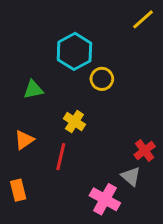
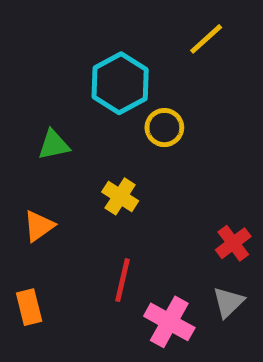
yellow line: (143, 19) -> (206, 39), moved
red line: (61, 157) -> (123, 280), moved
gray triangle: (131, 176) -> (228, 302), moved, turned 35

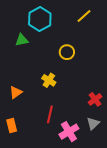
cyan hexagon: (120, 83) -> (40, 19), moved
green triangle: (54, 145) -> (22, 40), moved
pink cross: (169, 322) -> (69, 132), turned 30

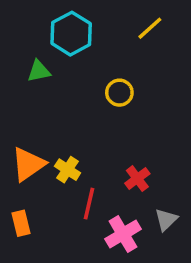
yellow cross: (49, 80) -> (68, 170), moved
orange triangle: (16, 92) -> (28, 164), size x1.5
red cross: (95, 99) -> (137, 179), moved

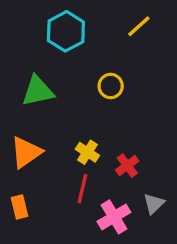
green triangle: (39, 71) -> (38, 91), moved, size x1.5
yellow cross: (68, 170) -> (87, 152), moved

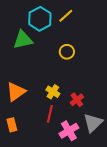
yellow line: (139, 26) -> (66, 16), moved
green triangle: (38, 91) -> (23, 40), moved
gray triangle: (154, 204) -> (93, 123), size x1.5

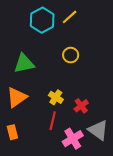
green triangle: (23, 40) -> (24, 63), moved
gray triangle: (93, 123) -> (98, 130), turned -40

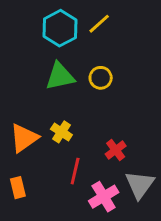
green triangle: (24, 63) -> (60, 76), moved
yellow cross: (56, 97) -> (61, 132), moved
gray triangle: (98, 130) -> (140, 185), turned 30

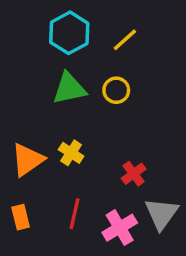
yellow line: (99, 24) -> (125, 40), moved
red line: (75, 171) -> (75, 214), moved

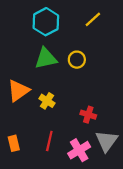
yellow line: (125, 40) -> (93, 19), moved
orange triangle: (28, 160) -> (18, 91), moved
red cross: (134, 174) -> (88, 115), turned -35

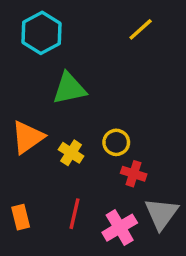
cyan hexagon: (46, 22) -> (41, 33), moved
yellow circle: (77, 60) -> (116, 142), moved

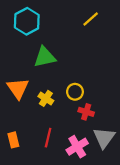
orange triangle: (28, 137) -> (18, 88), turned -30

